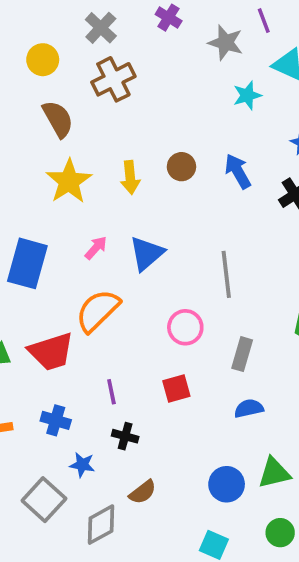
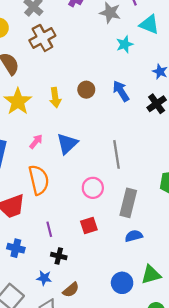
orange semicircle: (98, 311) -> (39, 180), turned 124
gray rectangle: (242, 354) -> (128, 203), size x1.4
blue star: (82, 465) -> (44, 278), moved

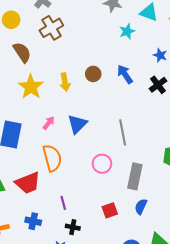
red square: (89, 226) -> (110, 210), moved
blue semicircle: (134, 236) -> (141, 207), turned -49

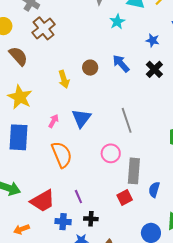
yellow star: (31, 87) -> (20, 97), moved
gray rectangle: (135, 176) -> (134, 171), moved
red trapezoid: (28, 183) -> (43, 201), moved
blue cross: (33, 221) -> (63, 222), moved

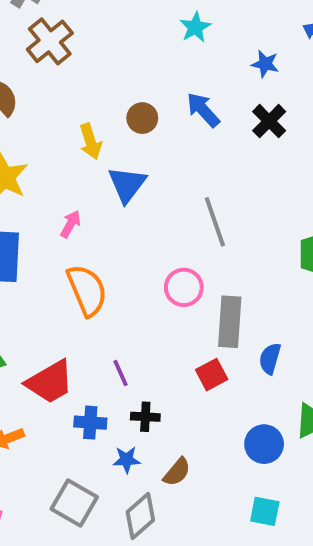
blue triangle: (81, 118) -> (127, 184), moved

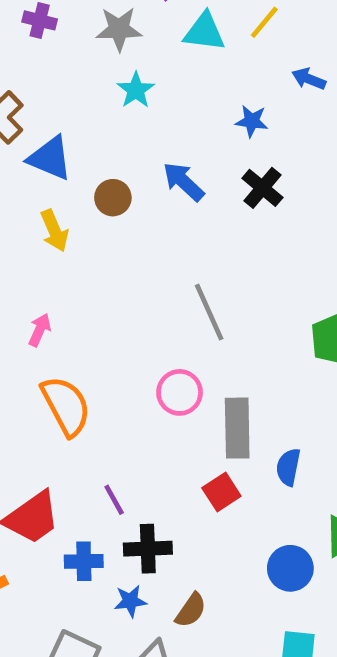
cyan star: (195, 27) -> (136, 90), moved
blue triangle: (127, 184) -> (50, 158), moved, turned -39
black cross: (145, 417) -> (148, 549), size x1.4

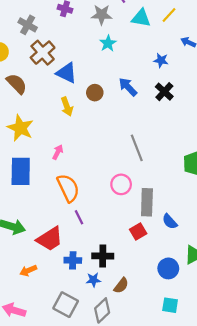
blue semicircle: (288, 467) -> (170, 222), turned -56
purple line: (114, 500) -> (79, 217), moved

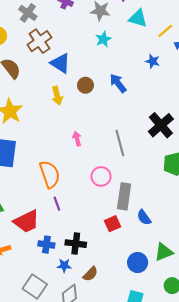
yellow line: (169, 15) -> (165, 31), moved
black cross: (164, 92) -> (161, 125), moved, size x1.4
pink arrow: (58, 152) -> (77, 139), moved, turned -48

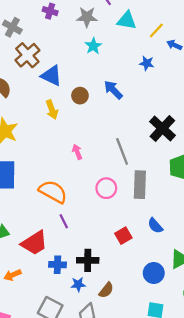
orange semicircle: (50, 174) -> (53, 192), turned -36
gray rectangle: (124, 196) -> (140, 185), moved

